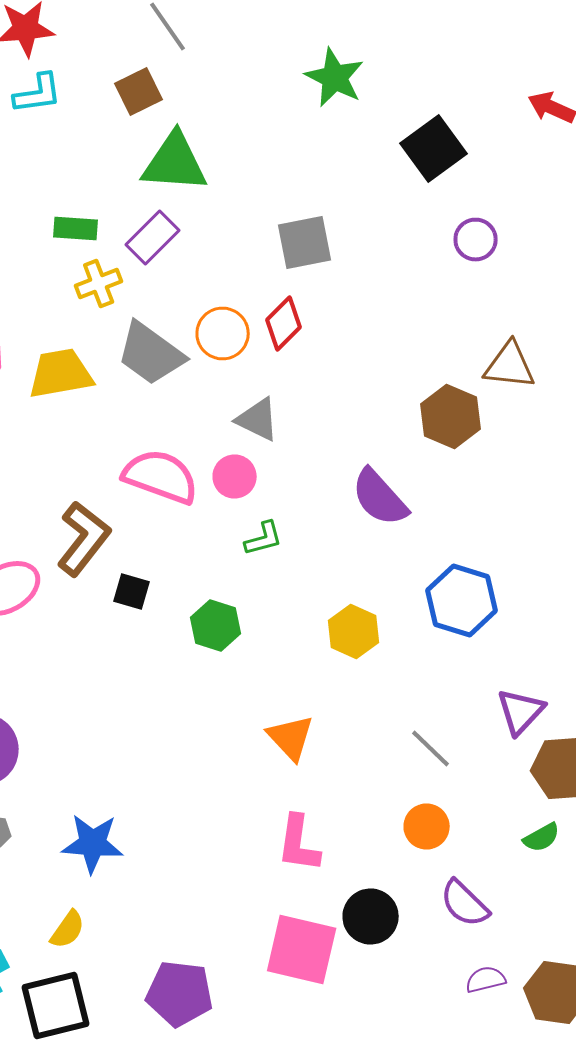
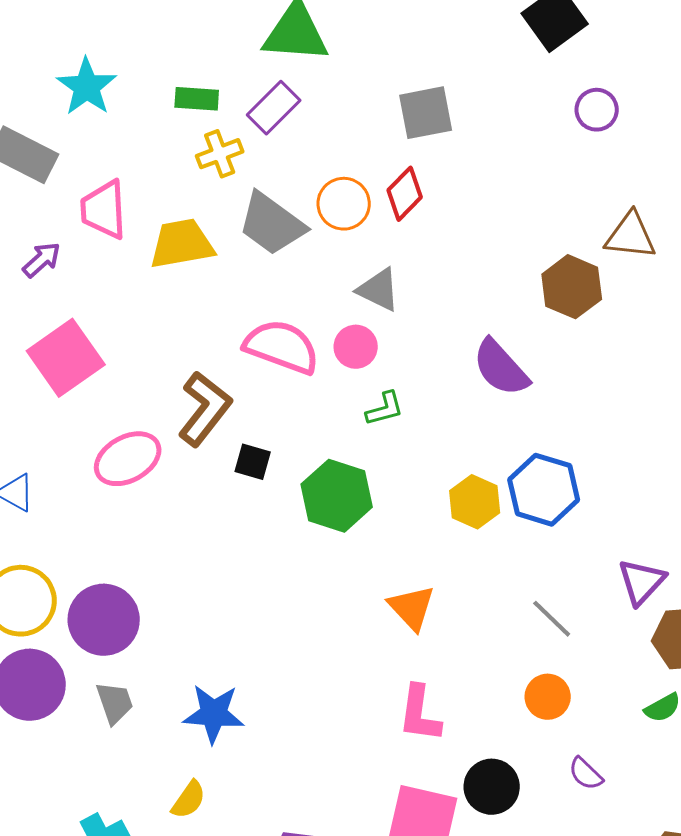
blue hexagon: (462, 600) -> (544, 490), moved
green hexagon: (216, 626) -> (337, 496), size x1.4
purple semicircle: (465, 904) -> (586, 774), size x0.7

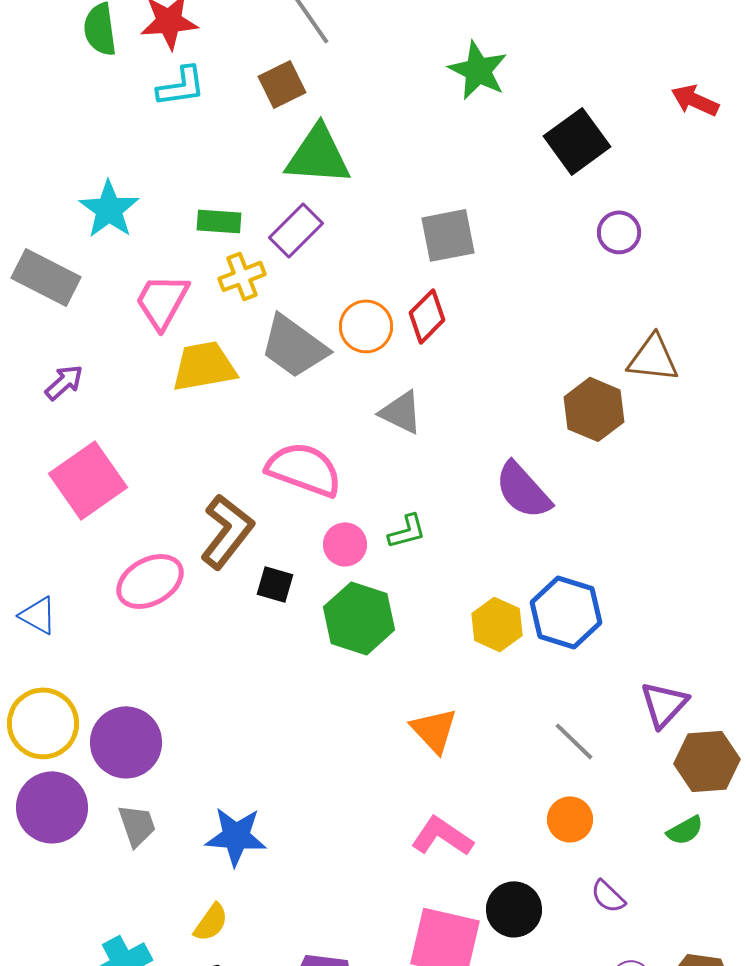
pink trapezoid: (104, 210) -> (162, 301), moved, turned 32
pink circle: (356, 347) -> (345, 544), moved
pink L-shape: (420, 714) -> (442, 836), turned 116

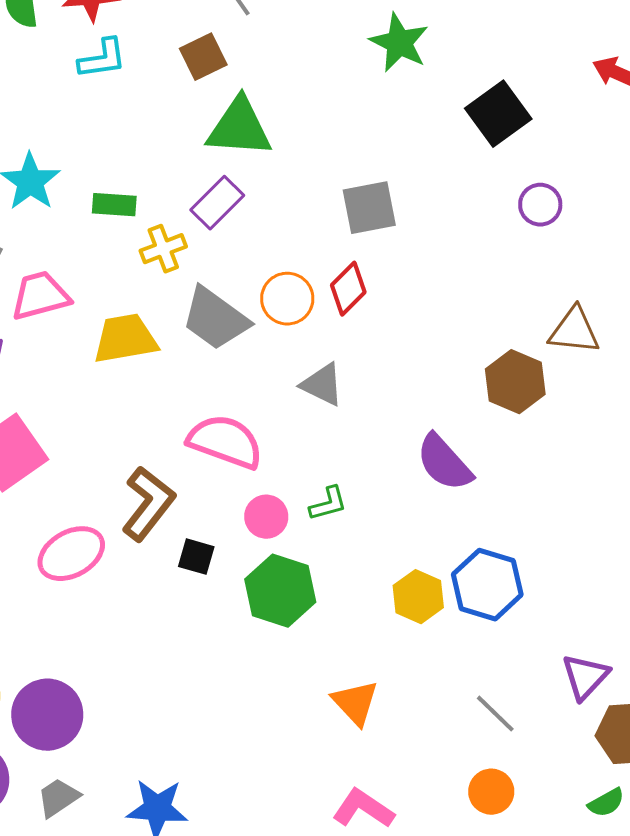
green rectangle: (219, 221) -> (114, 205), moved
pink trapezoid: (162, 301) -> (40, 296), moved, turned 46
gray trapezoid: (137, 825) -> (58, 798), turned -105

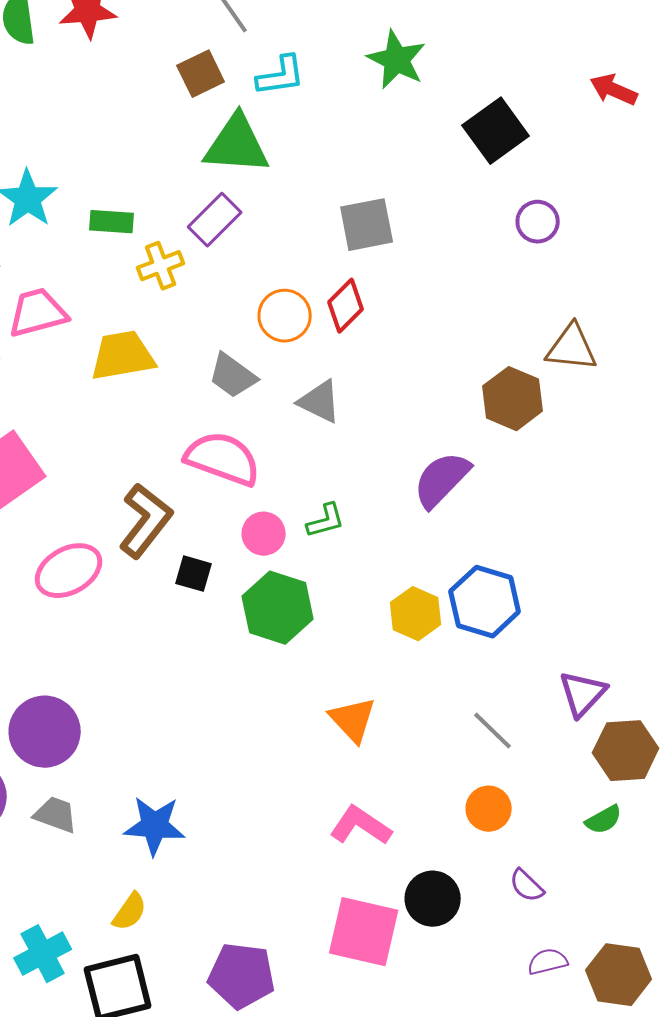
cyan L-shape: (102, 59) -> (281, 76), moved
gray trapezoid: (215, 319) -> (233, 376), moved, size x0.7
purple semicircle: (444, 463) -> (442, 480), turned 86
gray trapezoid: (58, 798) -> (56, 815), turned 54

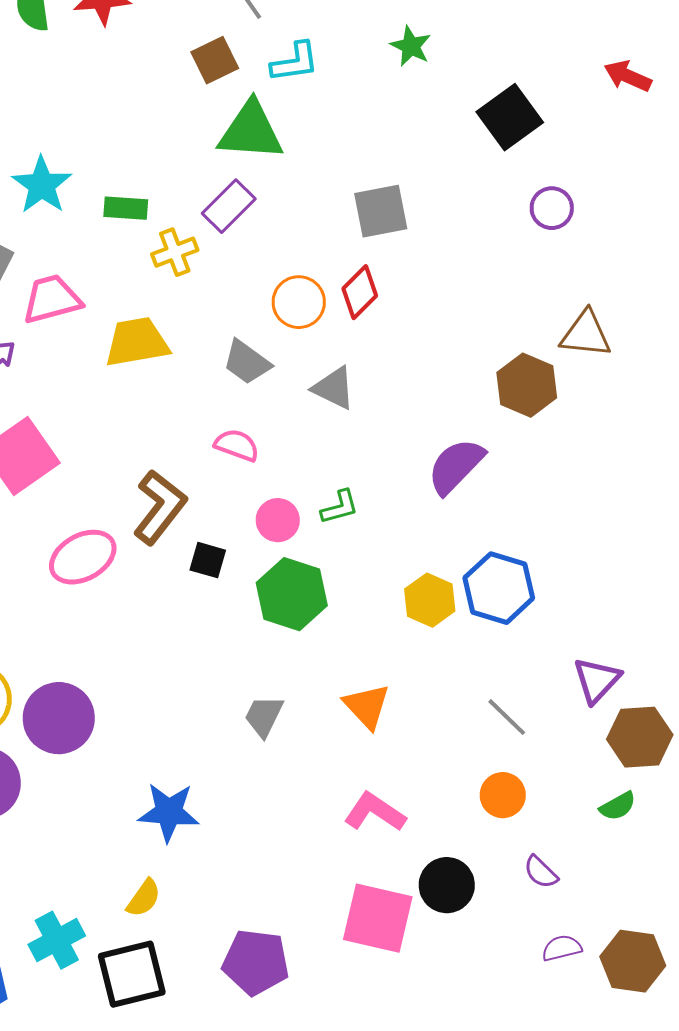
green star: (397, 60) -> (411, 46), size x0.7
pink semicircle: (223, 459) -> (237, 445), size x0.6
gray trapezoid: (56, 815) -> (264, 716), moved, turned -84

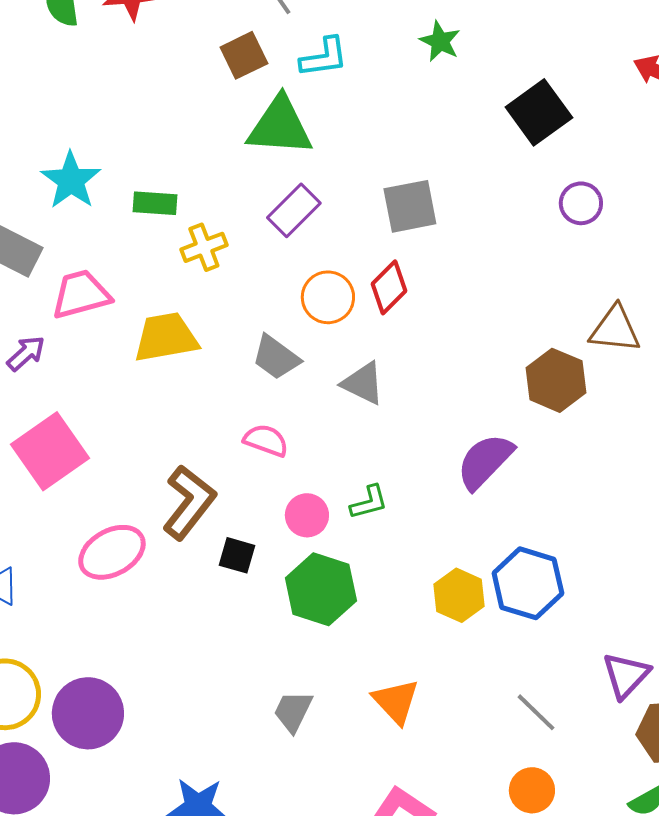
purple rectangle: (229, 206) -> (294, 210), moved

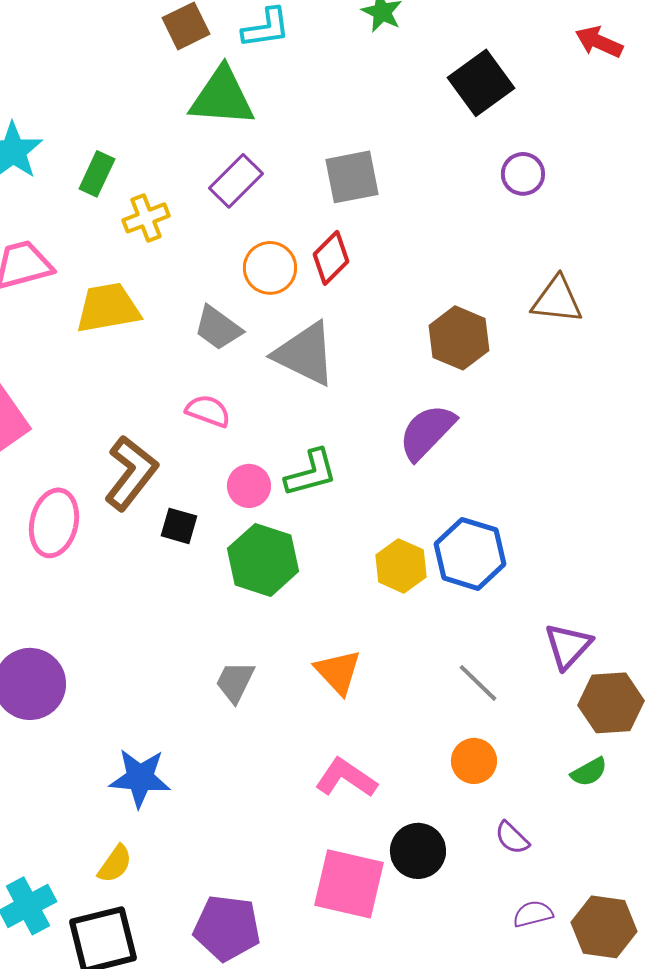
green rectangle: (155, 203) -> (97, 174), turned -69
brown hexagon: (556, 380) -> (459, 338), moved
gray triangle: (363, 383) -> (305, 354), size x1.5
green L-shape: (369, 502) -> (311, 473), size x1.4
pink ellipse: (112, 552) -> (54, 523), turned -48

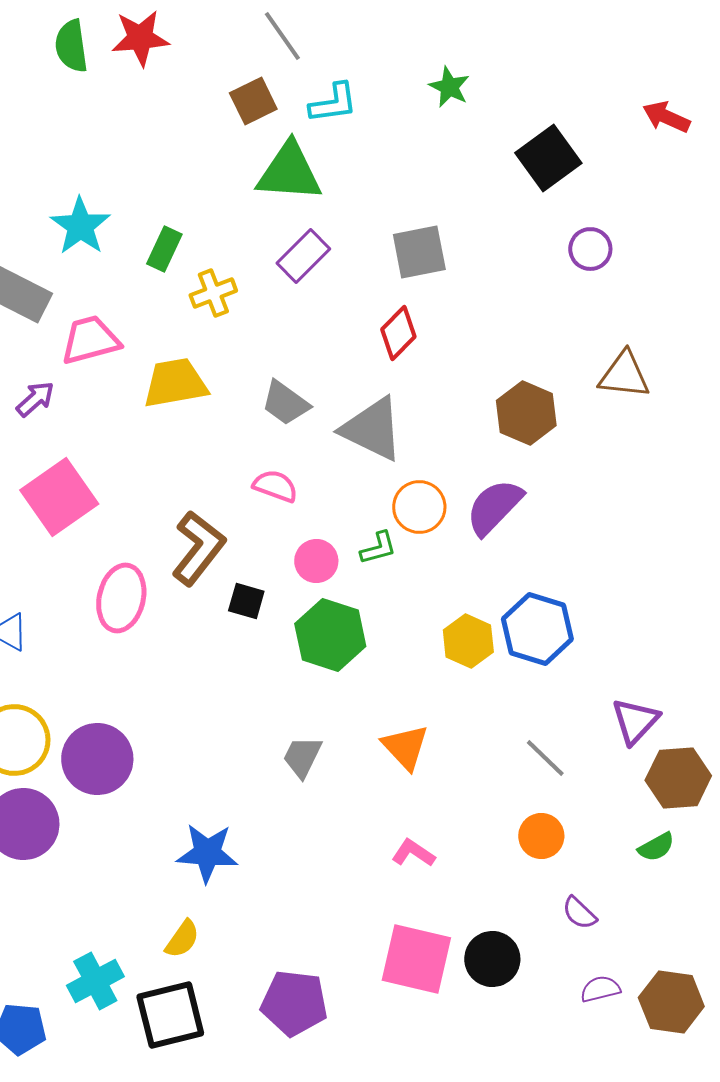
orange circle: (270, 268) -> (419, 507), moved
green L-shape: (311, 473) -> (378, 548), size x0.7
pink L-shape: (346, 778) -> (413, 853), size x0.7
black circle: (418, 851) -> (492, 959), moved

